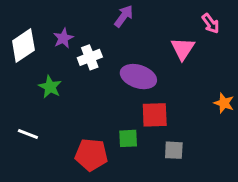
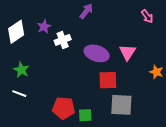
pink triangle: (183, 49) -> (128, 52), moved
green star: (50, 87) -> (21, 70), moved
green square: (128, 138) -> (85, 115), moved
gray square: (174, 150) -> (121, 105), size x1.6

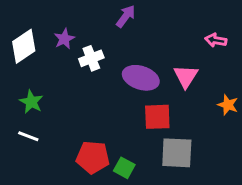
pink arrow: (147, 16) -> (216, 40), moved, turned 136
green square: (85, 115) -> (124, 168), turned 32

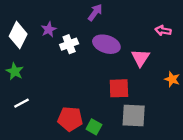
white diamond: (24, 46) -> (18, 35), turned -30
purple ellipse: (141, 78) -> (106, 44), moved
green star: (31, 102) -> (15, 71), moved
white line: (28, 136) -> (22, 103), turned -49

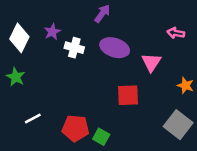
white cross: (69, 44) -> (74, 48), turned 36
white line: (22, 103) -> (33, 118), moved
gray square: (134, 116) -> (178, 125), moved, turned 35

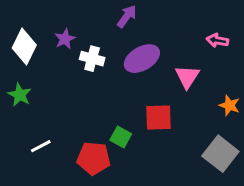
purple ellipse: (115, 48) -> (142, 59), turned -48
green square: (101, 137) -> (121, 137), moved

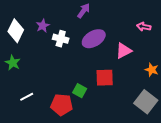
pink triangle: (187, 77) -> (124, 51), turned 30

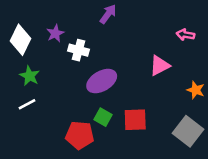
purple ellipse: (94, 39) -> (102, 81), moved
green star: (13, 63) -> (30, 76), moved
red square: (105, 78) -> (135, 120), moved
white line: (27, 97) -> (27, 104), moved

